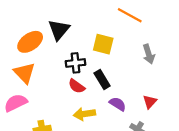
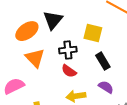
orange triangle: (25, 73) -> (35, 58), moved
black rectangle: (102, 80) -> (103, 61), moved

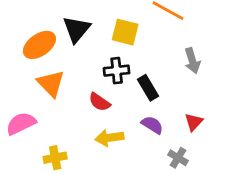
yellow square: (93, 33) -> (125, 32), moved
black cross: (68, 50) -> (117, 71), moved

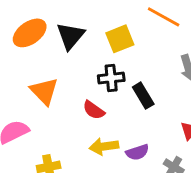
yellow square: (125, 32) -> (120, 39), turned -36
orange ellipse: (39, 45) -> (30, 33), moved
purple semicircle: (152, 125) -> (137, 152), moved, turned 130

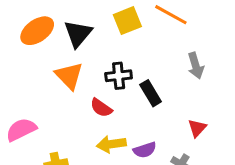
yellow square: (120, 39) -> (127, 21), moved
orange triangle: (44, 91) -> (69, 76), moved

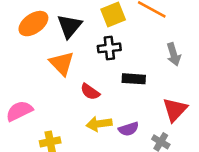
black cross: (119, 76) -> (109, 48), moved
black rectangle: (151, 93) -> (134, 79), turned -55
red triangle: (197, 128) -> (175, 110), size x1.5

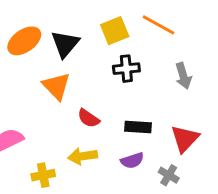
black cross: (109, 48) -> (126, 69), moved
black rectangle: (134, 79) -> (138, 127), moved
yellow arrow: (99, 124) -> (83, 156), moved

